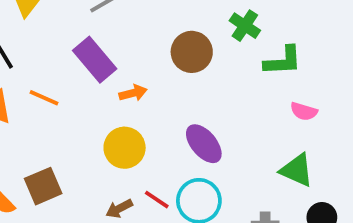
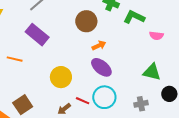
green L-shape: (283, 61) -> (134, 17), turned -140
orange arrow: (133, 93) -> (99, 45), moved
pink semicircle: (304, 111) -> (156, 36), moved

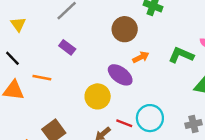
green L-shape: (134, 17) -> (181, 55), moved
purple rectangle: (37, 35) -> (67, 47), size x0.6
purple ellipse: (101, 67) -> (120, 75), moved

